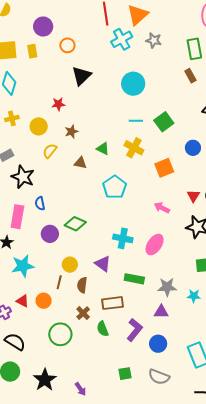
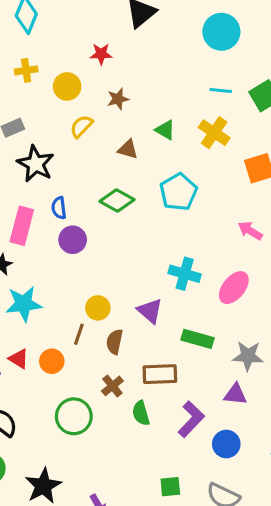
green diamond: (75, 224) -> (117, 201), moved
purple circle: (50, 234) -> (73, 240), moved

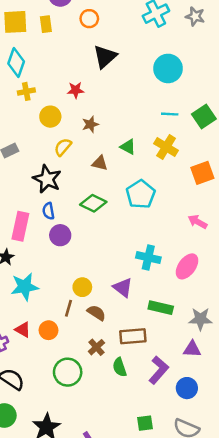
yellow cross: (26, 70) -> (26, 91), moved
black star: (36, 164) -> (47, 179), moved
brown semicircle: (114, 342) -> (96, 313), turned 114

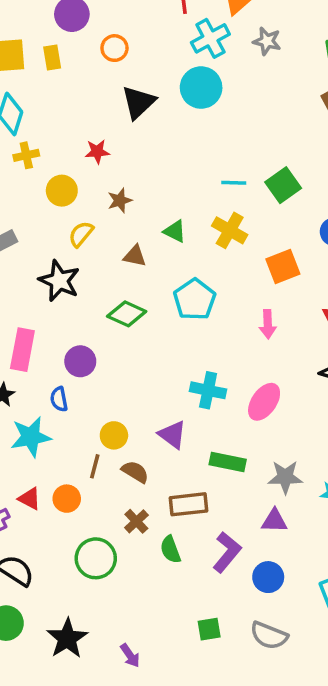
cyan circle: (168, 68) -> (201, 88), moved
blue semicircle: (48, 211) -> (59, 399), moved
pink arrow: (198, 222) -> (268, 324), moved, turned -120

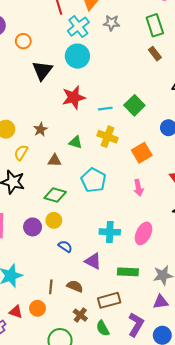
red star: (97, 152) -> (74, 97), moved, size x1.6
blue semicircle: (59, 399) -> (65, 246), moved, turned 144
yellow circle: (114, 435) -> (54, 220), moved

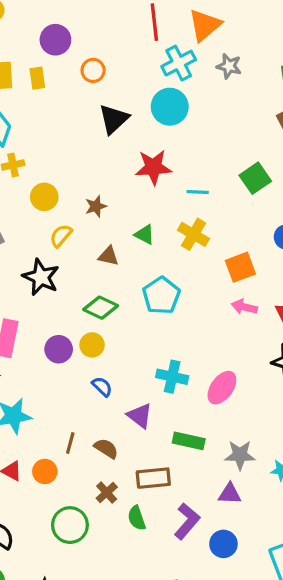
green square: (134, 105) -> (255, 178), moved
pink arrow: (138, 188) -> (244, 307), moved, turned 105

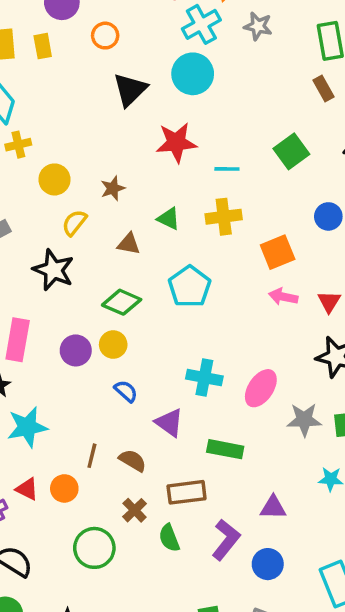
yellow cross: (193, 234) -> (224, 217), turned -36
gray star: (240, 455) -> (304, 420), moved

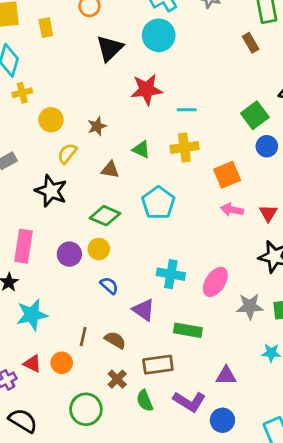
yellow rectangle: (43, 46) -> (46, 28), moved
brown rectangle: (323, 89) -> (251, 43), moved
green square: (291, 151) -> (255, 115), moved
purple L-shape: (226, 540) -> (189, 401), turned 84

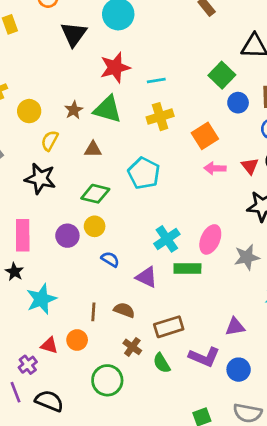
green triangle: (141, 149) -> (108, 109), moved, size x1.6
cyan cross: (171, 274) -> (167, 239), turned -35
green rectangle: (188, 330) -> (187, 269), moved

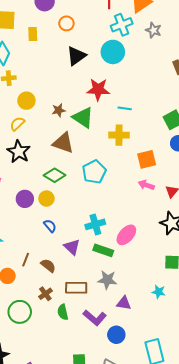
yellow semicircle: (50, 141) -> (17, 124), moved
brown triangle: (93, 149) -> (63, 143), size x1.6
gray star: (247, 257) -> (107, 280), moved

